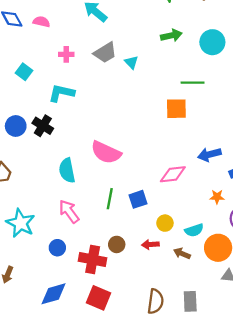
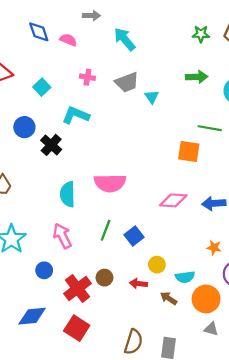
blue circle: (16, 126) -> (24, 127), moved
pink semicircle: (106, 152) -> (110, 183), turned -36
pink diamond: (173, 174) -> (173, 200), moved
blue square: (138, 199) -> (134, 236), turned -30
red cross: (93, 259) -> (77, 288), turned 32

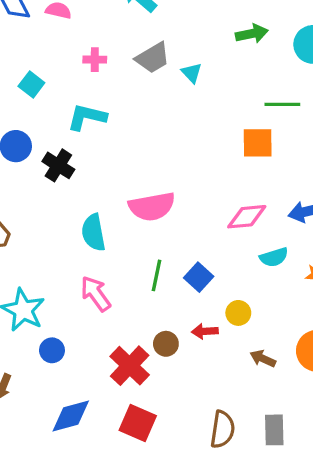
blue circle: (44, 270) -> (52, 350), moved
cyan semicircle: (185, 277) -> (274, 257), moved
red arrow: (138, 284) -> (205, 331), moved

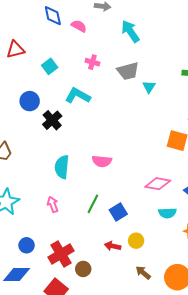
pink semicircle: (152, 206) -> (102, 161), size x0.7
pink arrow: (96, 294) -> (53, 204), size x0.7
brown circle: (166, 344) -> (83, 269), moved
blue circle: (52, 350) -> (27, 245), moved

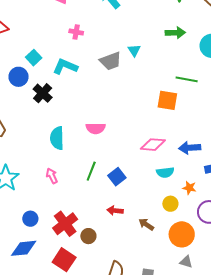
cyan square: (50, 66) -> (34, 58), moved
gray trapezoid: (128, 71) -> (111, 61), moved
yellow circle: (136, 241) -> (170, 204), moved
brown arrow: (143, 273) -> (146, 224), moved

